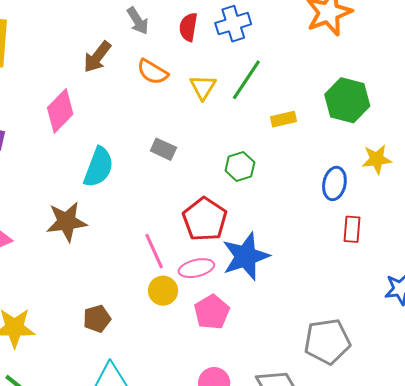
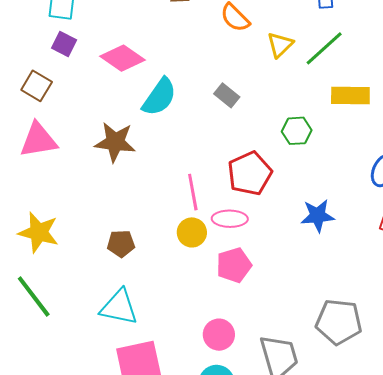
pink diamond: (60, 111) -> (123, 58), moved, turned 66
yellow rectangle: (283, 119) -> (350, 95), size x1.5
blue star: (246, 256) -> (318, 216), moved, size x0.7

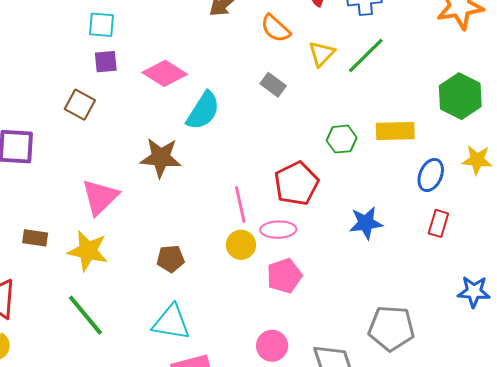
purple square: (64, 44) -> (106, 62), turned -30
gray rectangle: (227, 95) -> (273, 85), moved
yellow rectangle: (350, 95) -> (395, 131), moved
pink triangle: (38, 140) -> (100, 197), moved, turned -33

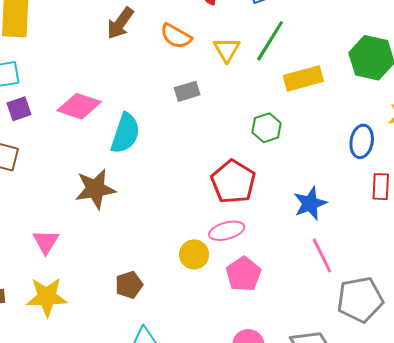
gray rectangle: (273, 85) -> (187, 91), turned -40
yellow rectangle: (395, 131) -> (303, 78), moved
pink triangle: (100, 197) -> (46, 242), size x0.7
pink line: (240, 204) -> (322, 255), moved

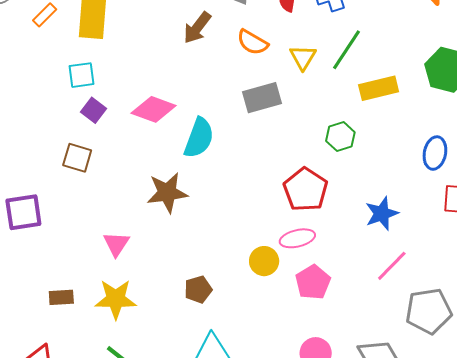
gray rectangle: (187, 91) -> (262, 98), size x1.5
purple square: (19, 109) -> (93, 110), turned -35
pink line: (322, 255) -> (392, 266), turned 69

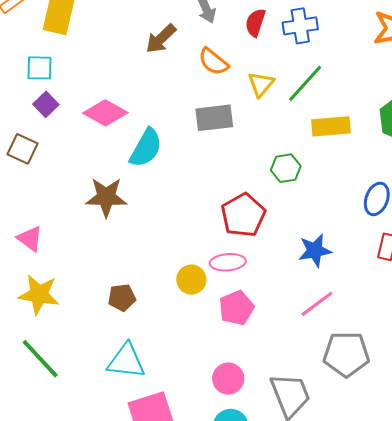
pink triangle: (116, 244) -> (30, 239), moved, turned -36

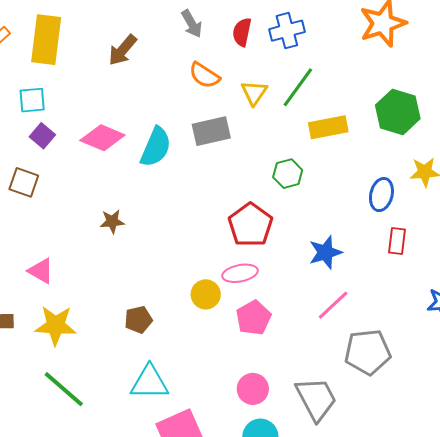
brown arrow: (161, 39) -> (123, 50), moved
cyan semicircle: (146, 148) -> (156, 147), moved
brown star: (106, 197) -> (112, 221), size x0.6

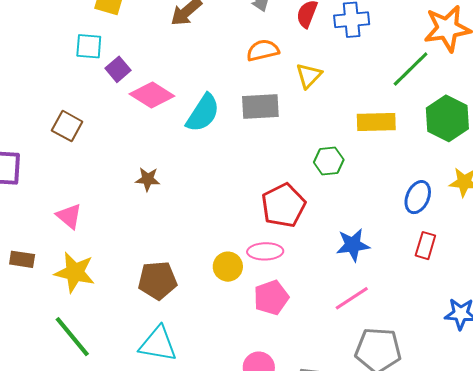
orange semicircle: (204, 75) -> (263, 50), turned 124
green line: (298, 87) -> (411, 69), moved
purple square: (42, 136) -> (118, 69), moved
brown pentagon: (138, 320) -> (157, 280), size x1.4

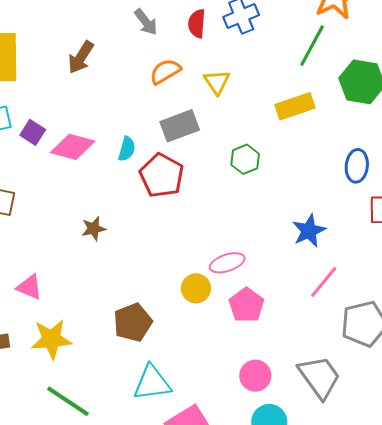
cyan semicircle: (203, 113) -> (127, 149), size x0.6
green hexagon: (329, 161) -> (245, 159), moved
red pentagon: (283, 205) -> (162, 175), moved

